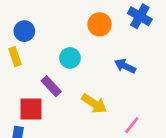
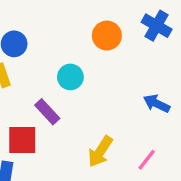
blue arrow: (125, 66) -> (157, 103), moved
yellow arrow: (94, 104) -> (100, 152), moved, turned 90

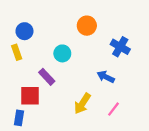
blue cross: (157, 26) -> (120, 47), moved
blue arrow: (157, 103) -> (106, 77), moved

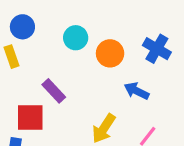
orange circle: (87, 26) -> (110, 53), moved
cyan circle: (62, 53) -> (76, 38), moved

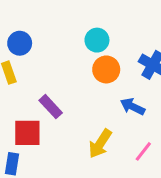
cyan circle: (76, 38) -> (97, 40), moved

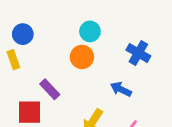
orange circle: (106, 69) -> (82, 57), moved

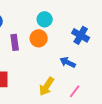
purple rectangle: (50, 89) -> (15, 42), moved, turned 35

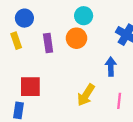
blue arrow: (68, 62) -> (111, 67), turned 63
pink line: (75, 91) -> (119, 101), turned -32

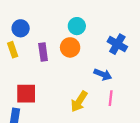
blue arrow: (111, 67) -> (103, 74), turned 114
pink line: (119, 101) -> (111, 98), moved

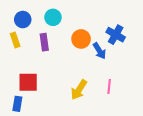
cyan circle: (77, 26) -> (53, 17), moved
orange circle: (70, 47) -> (81, 39), moved
blue arrow: (103, 74) -> (99, 51), moved, turned 35

